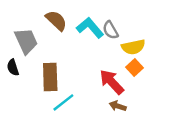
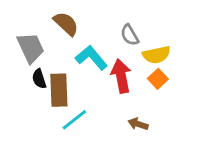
cyan L-shape: (90, 28) -> (91, 58), moved
black semicircle: (13, 67) -> (39, 79), moved
red arrow: (112, 82) -> (121, 76), moved, turned 32

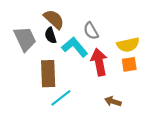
gray semicircle: (130, 35) -> (91, 31), moved
black semicircle: (39, 79) -> (50, 35), moved
orange square: (158, 79) -> (129, 64), turned 35

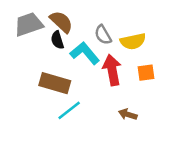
gray trapezoid: (25, 39) -> (29, 24), moved, turned -84
yellow semicircle: (128, 45) -> (133, 41), moved
brown rectangle: (48, 74) -> (55, 83), turned -72

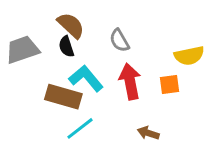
gray trapezoid: (29, 24) -> (22, 50), moved
yellow semicircle: (133, 41) -> (189, 56), moved
cyan L-shape: (85, 53) -> (86, 78), moved

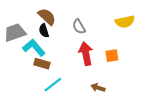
yellow semicircle: (189, 56) -> (125, 22), moved
cyan L-shape: (86, 78) -> (34, 48), moved
brown rectangle: (63, 97) -> (42, 64), size x0.7

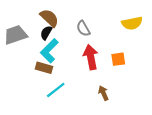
black semicircle: (44, 31) -> (46, 33), turned 48
cyan L-shape: (34, 48) -> (49, 51), moved, turned -95
brown arrow: (98, 88) -> (103, 93), turned 48

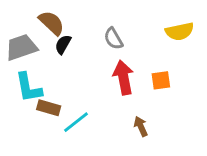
brown semicircle: (49, 18) -> (52, 23), moved
cyan L-shape: (49, 51) -> (29, 88), moved, turned -55
brown rectangle: (44, 68) -> (49, 108), moved

